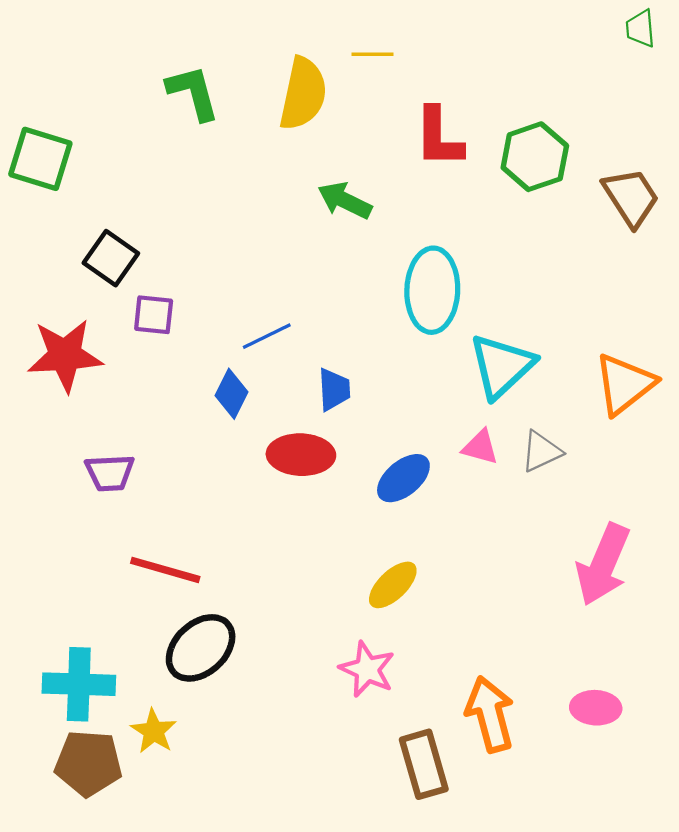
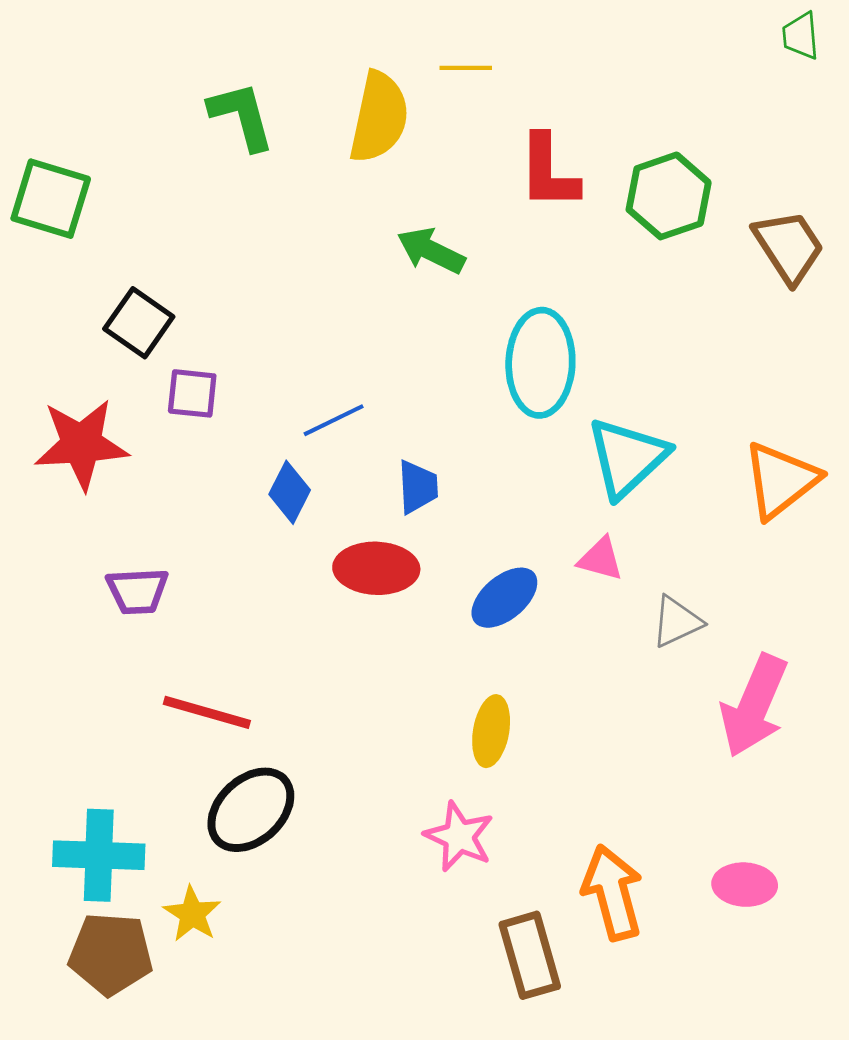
gray triangle: (541, 451) -> (677, 622), moved
yellow ellipse: (393, 585) -> (491, 731), turned -36

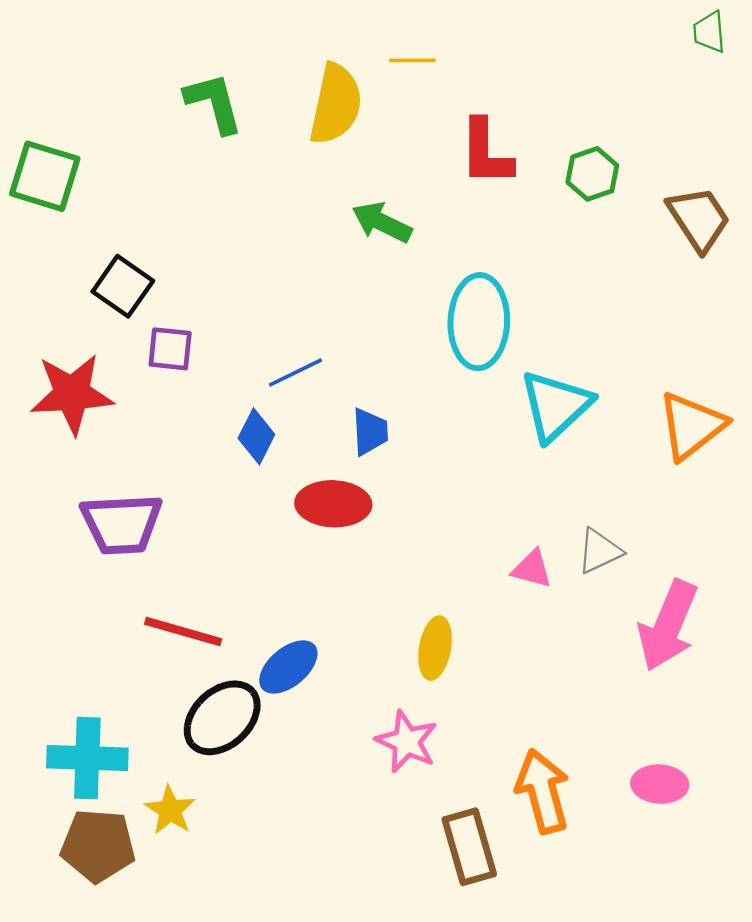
green hexagon: (669, 196) -> (592, 174), size x0.7
pink triangle: (601, 559) -> (532, 569), moved
purple trapezoid: (137, 591) -> (122, 524), size x1.5
blue ellipse: (504, 598) -> (288, 667), moved

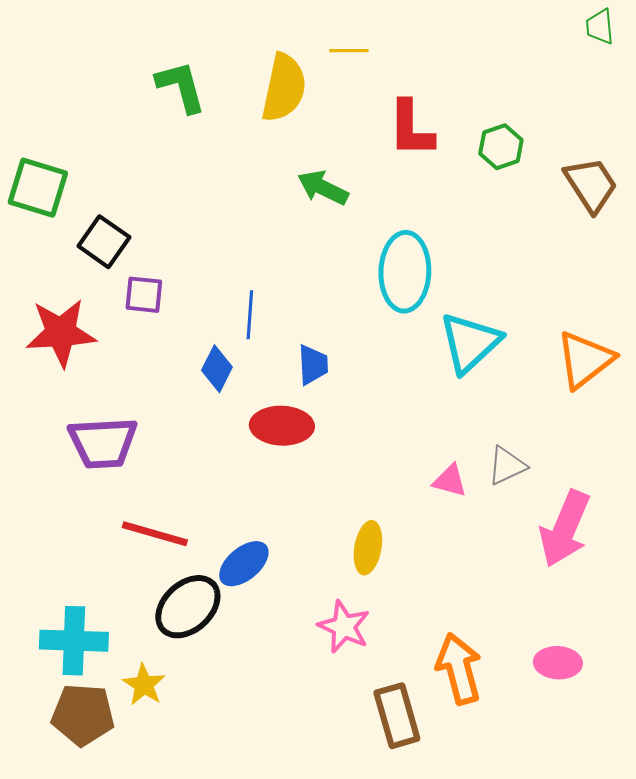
green square: (45, 176) -> (38, 188), moved
blue line: (295, 373) -> (250, 315), turned -60

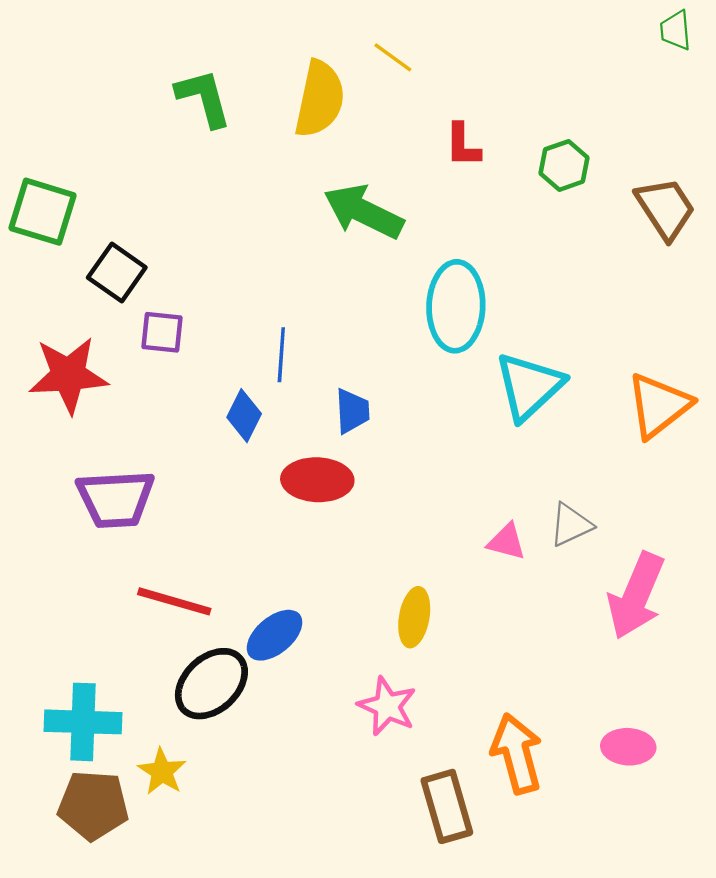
yellow line: (349, 51) -> (393, 57), turned 36
red L-shape: (411, 129) -> (463, 145), size x0.7
green arrow: (323, 188) -> (364, 212), size x1.4

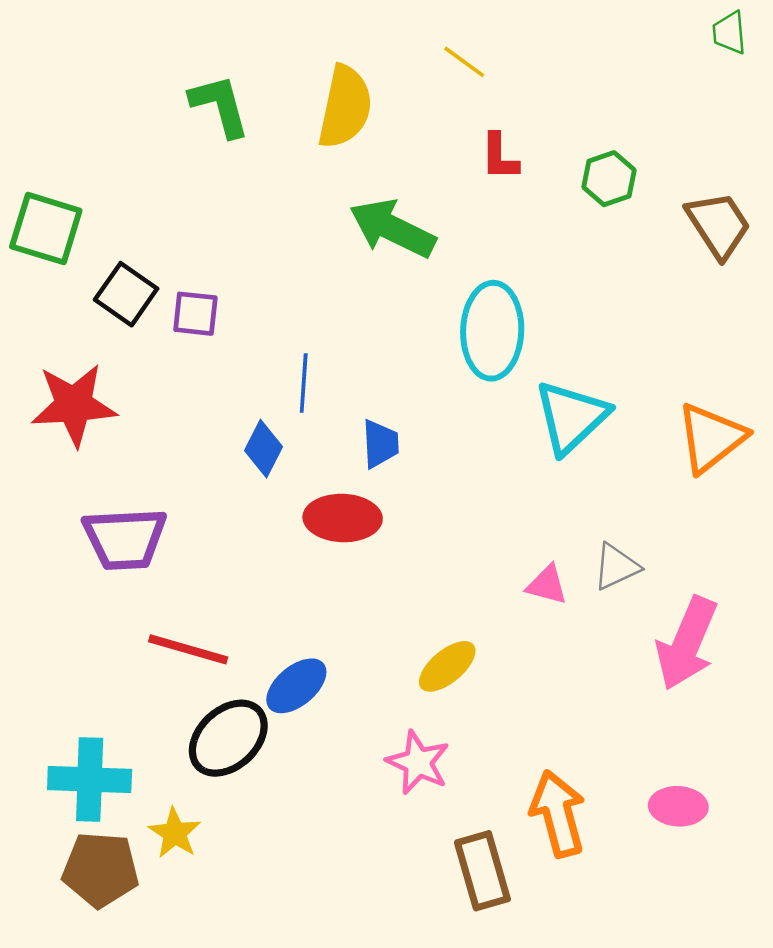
yellow line: (393, 57) -> (464, 62), moved
purple square: (162, 332) -> (195, 314), moved
yellow ellipse: (414, 617) -> (447, 666), turned 40

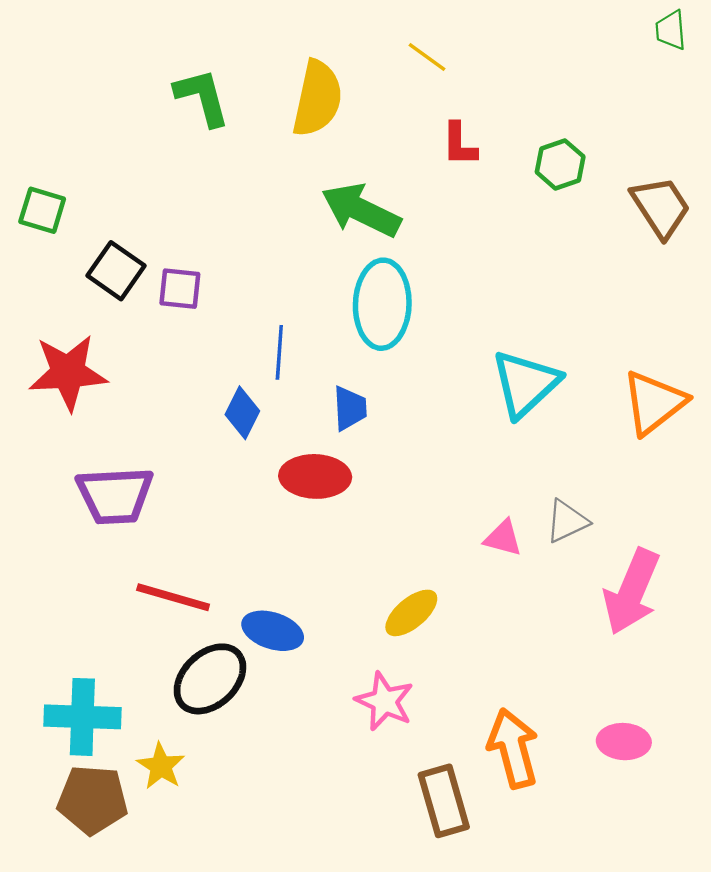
green square: (46, 229) -> (42, 210), size x0.7
cyan ellipse: (492, 331) -> (382, 304), moved
blue ellipse: (296, 686) -> (273, 631), turned 58

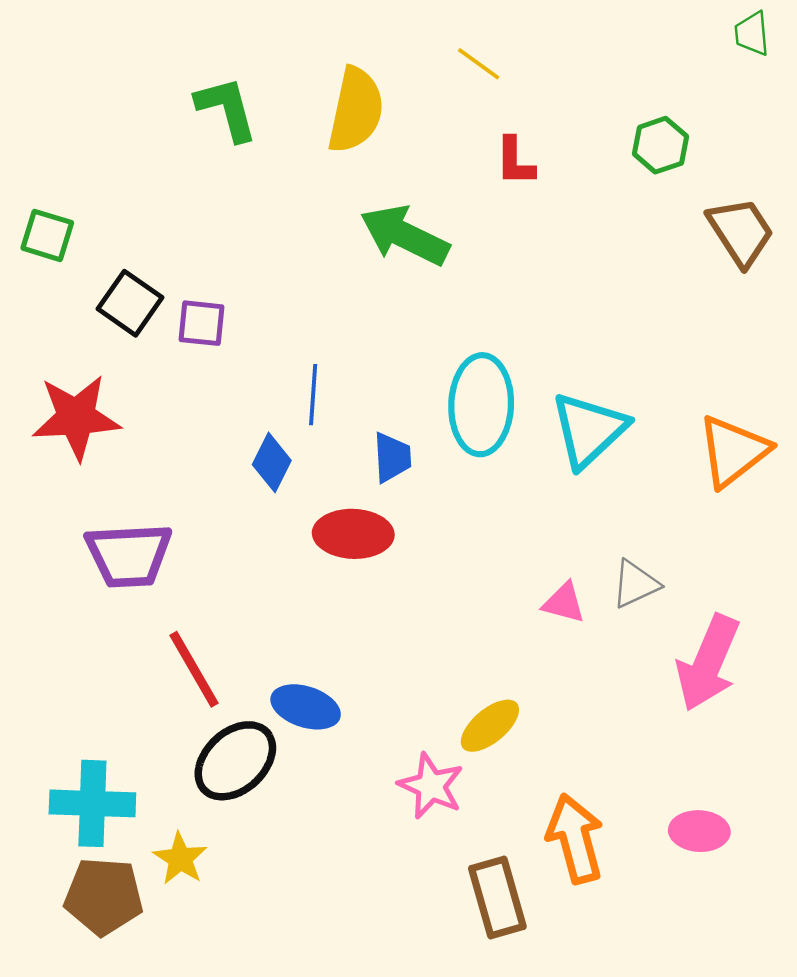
green hexagon: (560, 164) -> (660, 145), moved
cyan ellipse: (382, 304) -> (481, 405), moved
red line: (173, 597) -> (194, 669), turned 44
yellow ellipse: (411, 613) -> (490, 726), moved

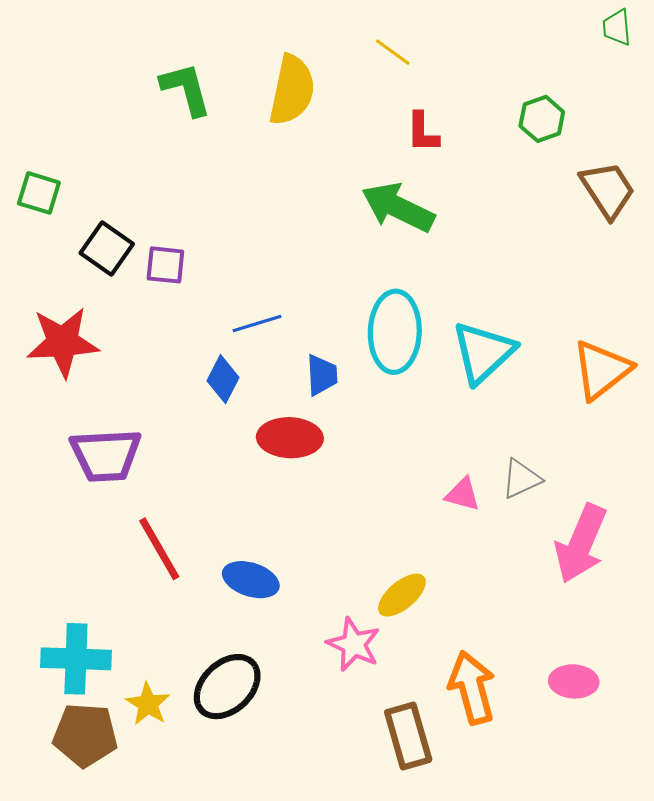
green arrow: (405, 235) -> (398, 207), moved
blue line: (313, 395) -> (257, 324), turned 69
black ellipse: (235, 761) -> (227, 687), moved

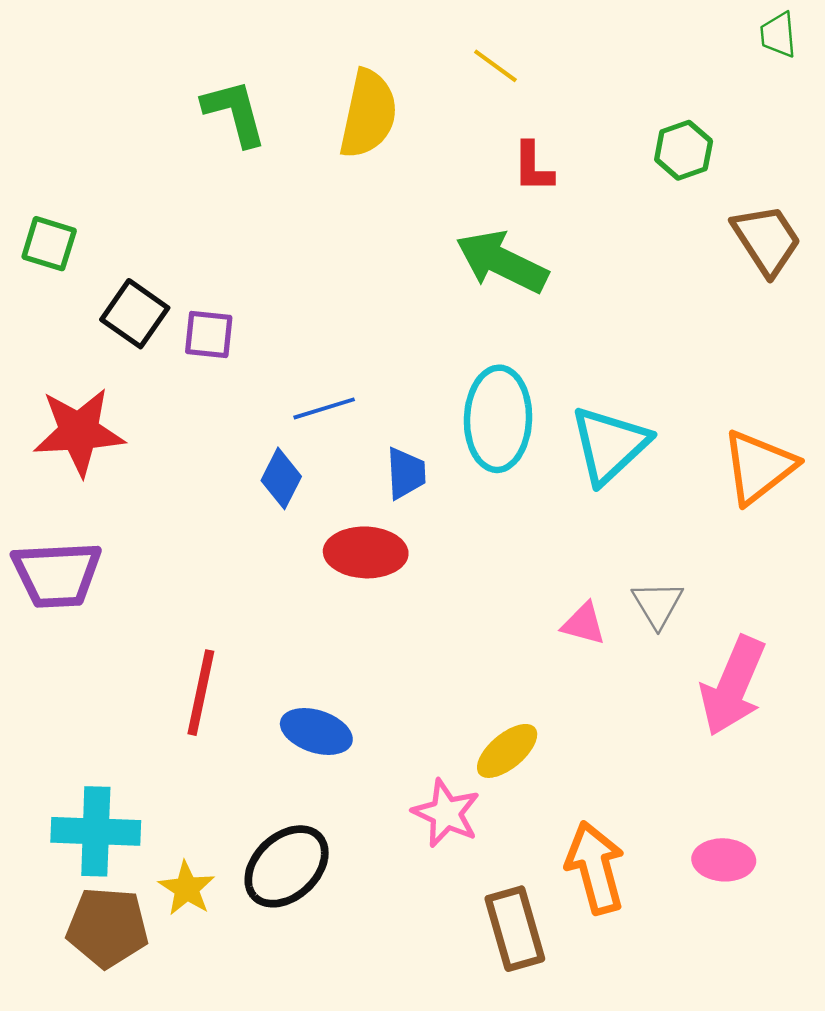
purple trapezoid: (106, 455) -> (57, 574), moved
gray triangle: (521, 479) -> (658, 604), turned -36
red line: (159, 549) -> (201, 693), turned 42

